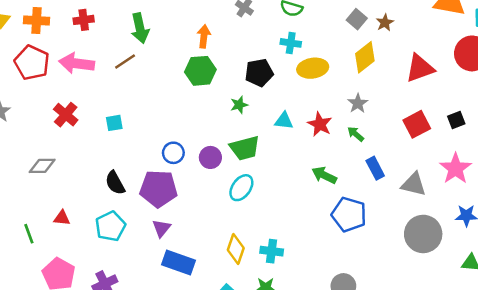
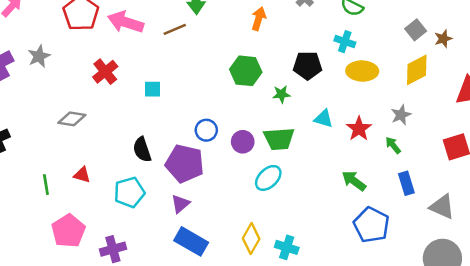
green hexagon: (200, 71) -> (246, 71), moved

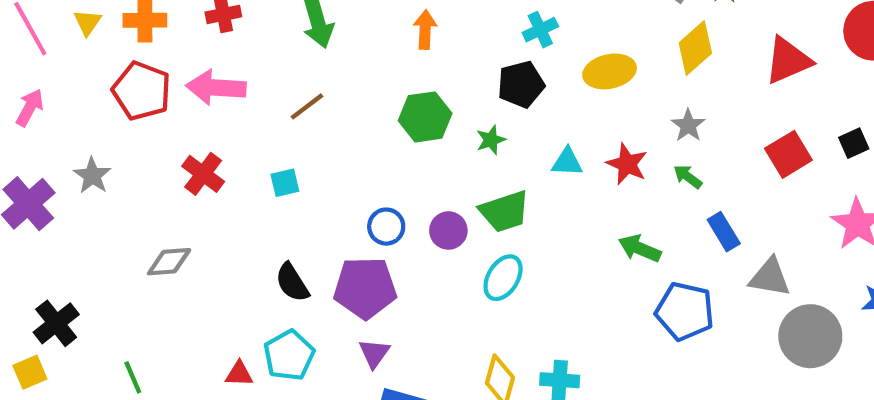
brown line: (175, 29) -> (307, 106), moved
cyan cross: (345, 42) -> (540, 30), moved, turned -30
red triangle: (82, 175) -> (239, 374), moved
green line: (46, 185) -> (133, 377), moved
gray triangle: (442, 207) -> (770, 277), moved

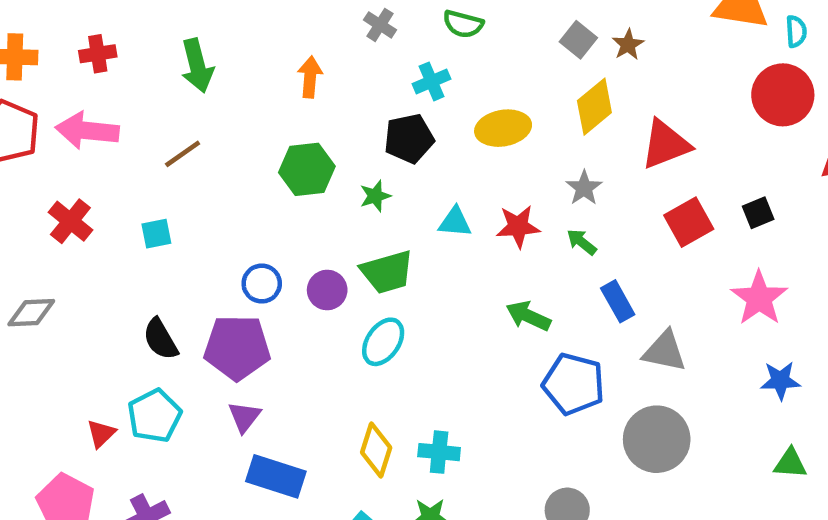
red triangle: (788, 60) -> (666, 144), moved
red star: (627, 164) -> (518, 226), turned -30
gray circle: (810, 336) -> (657, 439), moved
red triangle: (239, 374) -> (101, 434), turned -48

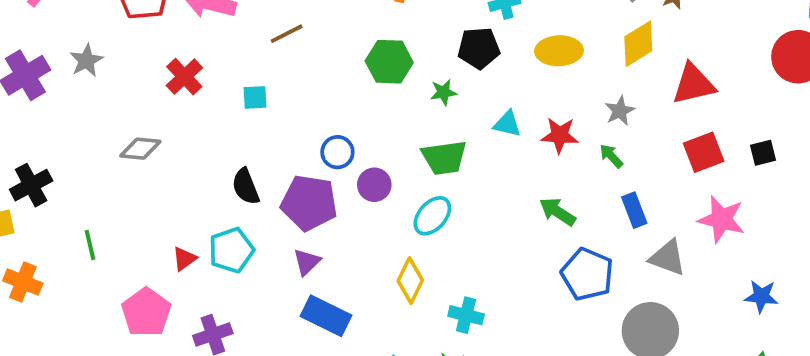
purple circle: (327, 290) -> (374, 185), moved
pink star: (759, 298) -> (721, 219), moved, turned -30
yellow diamond: (376, 450) -> (410, 281), moved

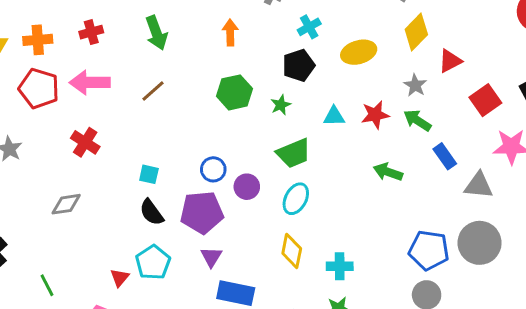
red triangle: (694, 84) -> (450, 61), moved, size x0.7
cyan square: (255, 97) -> (149, 174), moved, turned 30
green arrow: (611, 156) -> (417, 120), size x1.4
blue pentagon: (587, 274) -> (429, 250), moved

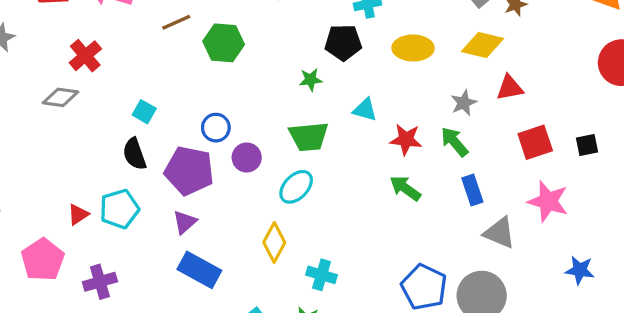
yellow diamond: (416, 32) -> (483, 45), turned 42
green hexagon: (235, 92) -> (224, 43), moved
red star: (375, 115) -> (406, 139), moved
gray diamond: (66, 204) -> (61, 97), moved

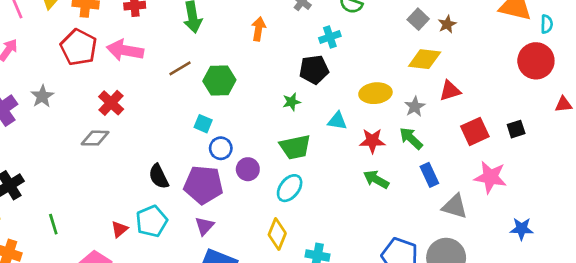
yellow ellipse: (413, 48) -> (375, 93), moved
cyan square: (144, 112) -> (203, 124), moved

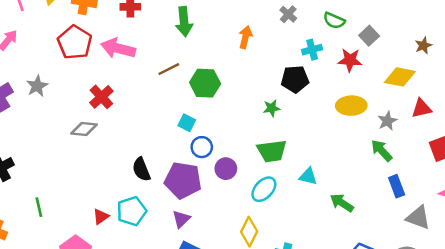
gray square: (418, 19) -> (369, 36), moved
cyan triangle: (337, 121) -> (308, 176), moved
red star: (372, 141) -> (350, 60), moved
green arrow: (376, 179) -> (342, 203), moved

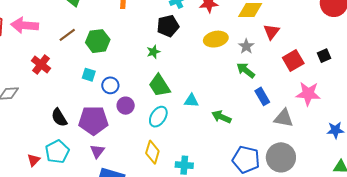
red cross: (101, 97) -> (41, 64), moved
red triangle: (422, 108) -> (271, 32), turned -30
blue circle: (202, 147) -> (110, 85), moved
green trapezoid: (272, 151) -> (159, 85), turned 75

